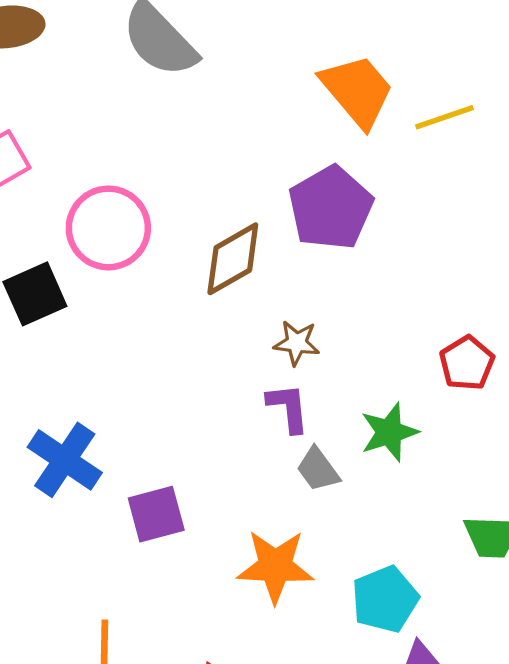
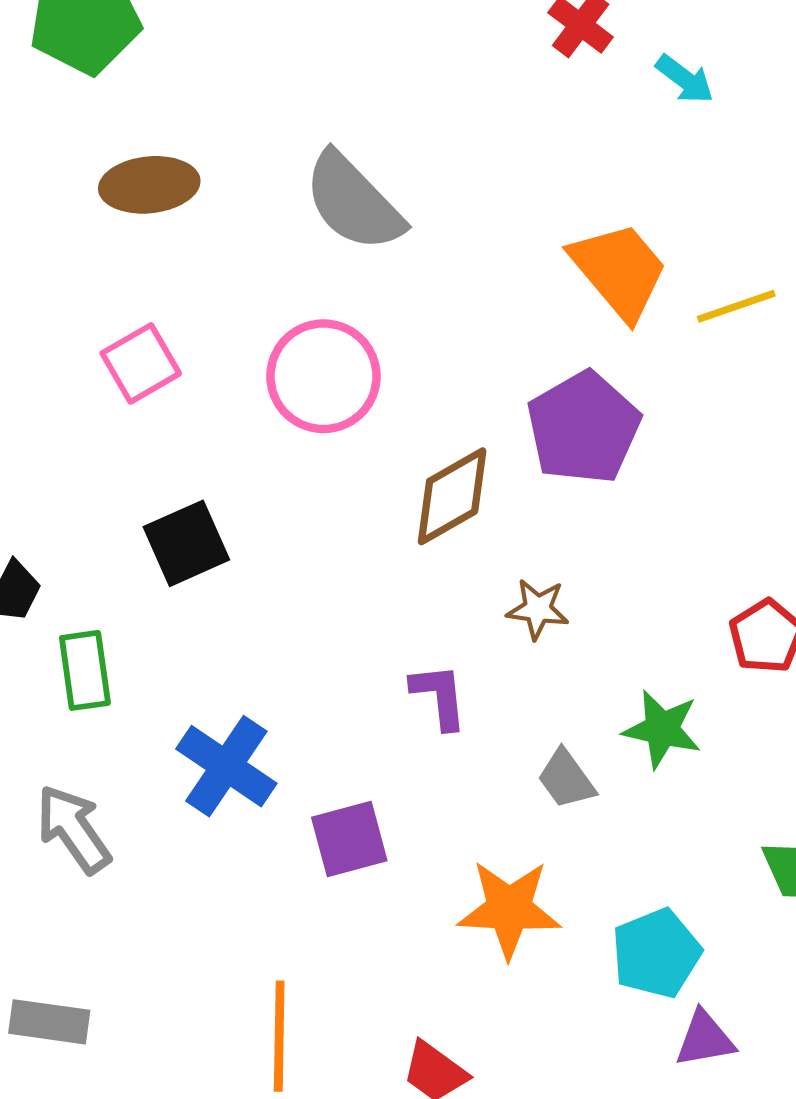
pink circle: (108, 228) -> (323, 376), moved
purple L-shape: (288, 408) -> (439, 696), moved
green star: (389, 432) -> (662, 729), turned 30

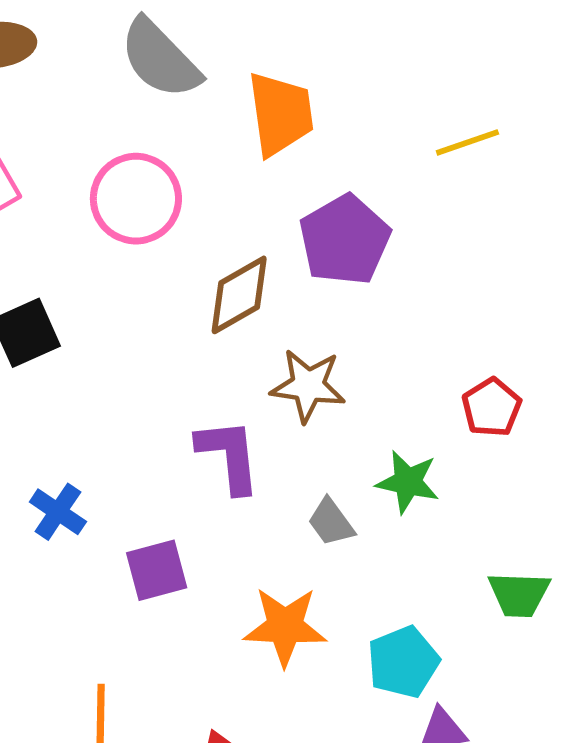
orange trapezoid: (619, 271) -> (280, 114), moved, turned 32
brown star: (538, 609) -> (308, 386), size x1.5
purple L-shape: (439, 696) -> (229, 456), size x1.4
blue cross: (226, 766) -> (58, 512), size x0.7

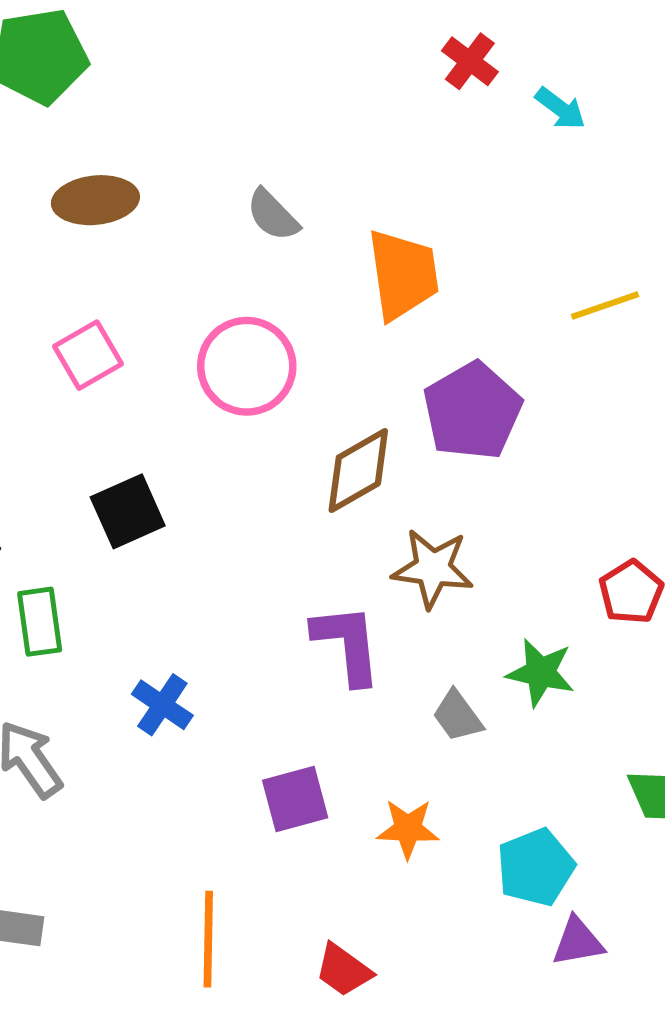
gray semicircle: (160, 59) -> (273, 215), size x0.6
purple square: (157, 570) -> (295, 799), moved
orange star: (285, 626) -> (408, 829), size x0.7

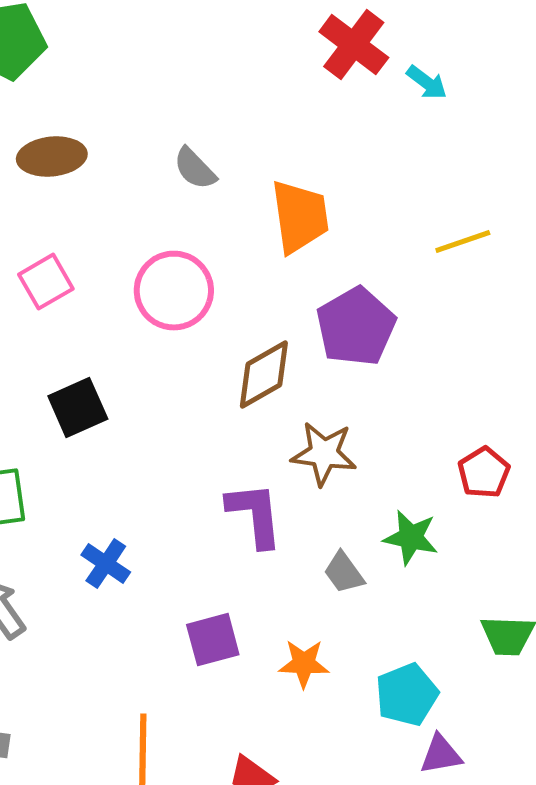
red cross: (470, 61) -> (354, 45), size x1.5

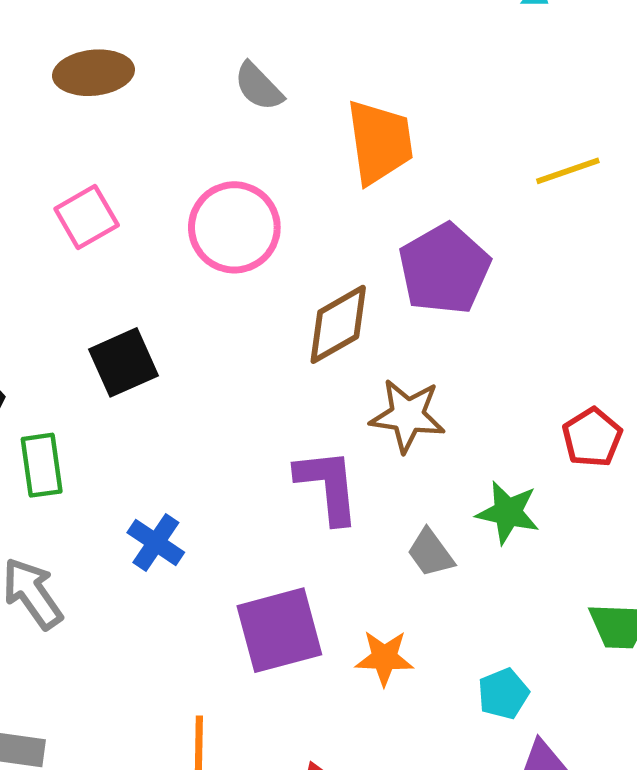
purple square: (213, 640) -> (279, 630), size x1.4
cyan pentagon: (407, 695) -> (503, 694), size x0.7

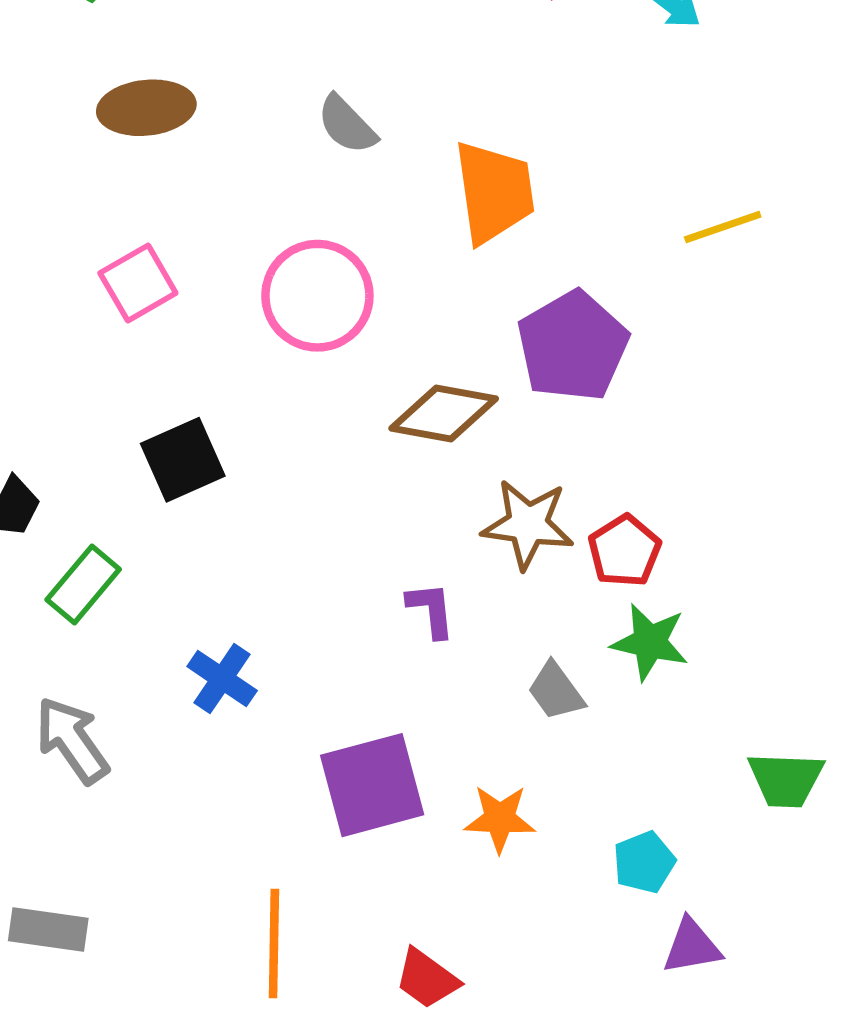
brown diamond: (338, 324) -> (444, 413), turned 40
red pentagon: (592, 437) -> (625, 551), moved
green rectangle: (42, 465) -> (83, 585), turned 48
purple L-shape: (328, 486) -> (431, 610), size x0.6

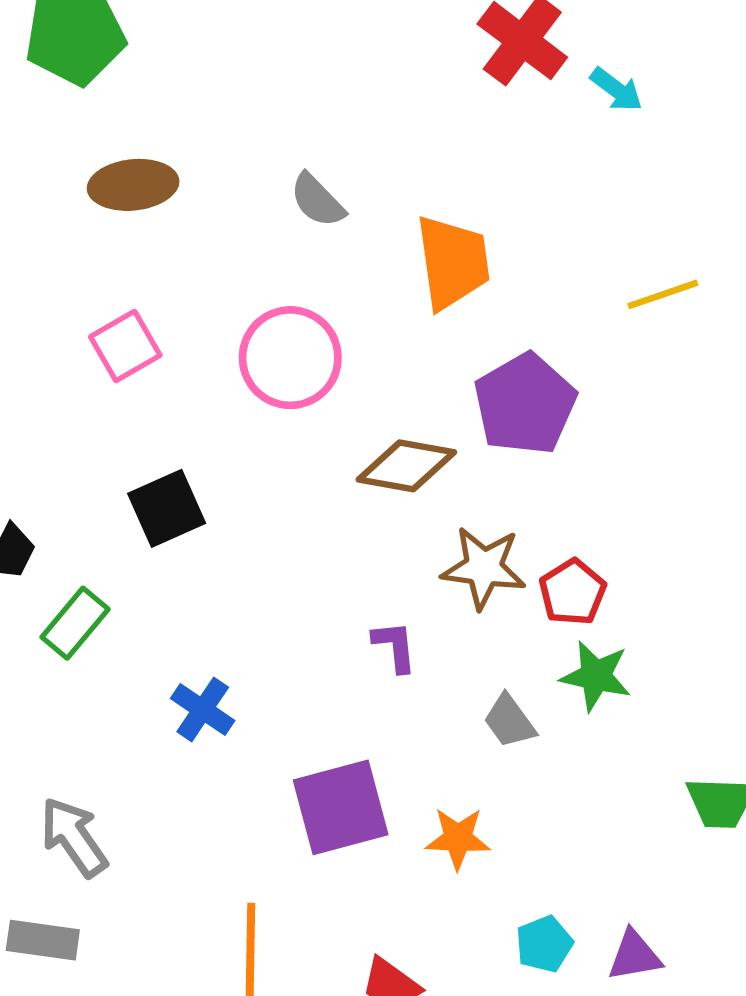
gray arrow: (72, 740) -> (74, 837), moved
cyan pentagon: (644, 862) -> (544, 944), moved

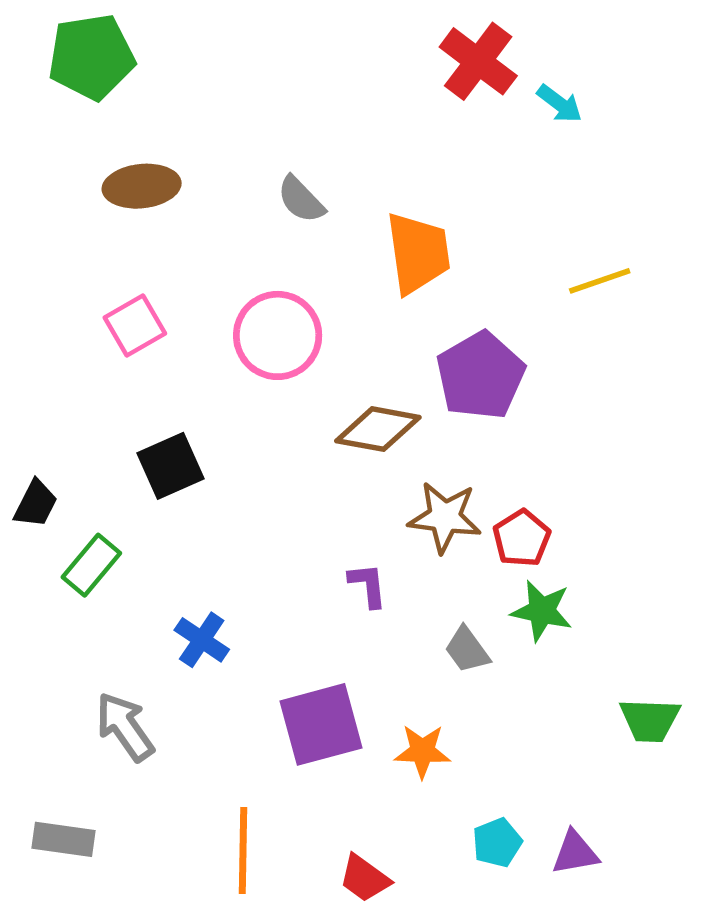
gray arrow: (74, 837) -> (125, 727), moved

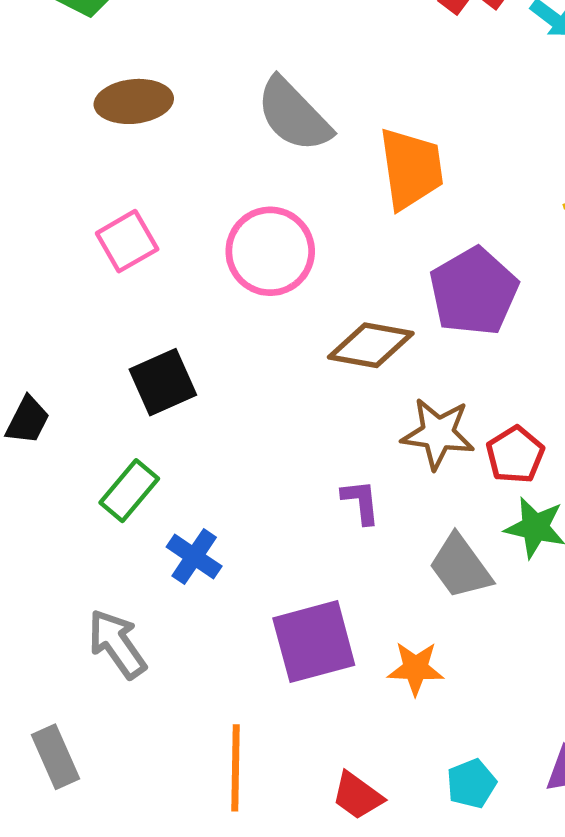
gray semicircle: (301, 200) -> (294, 115), size x1.6
green rectangle: (91, 565) -> (129, 491), moved
gray trapezoid: (467, 650) -> (460, 567), size x1.4
gray rectangle: (64, 839) -> (56, 757), turned 58
cyan pentagon: (497, 843) -> (471, 784), moved

